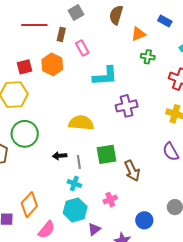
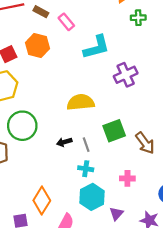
brown rectangle: (61, 34) -> (41, 12), turned -64
pink cross: (110, 200) -> (127, 178), turned 32

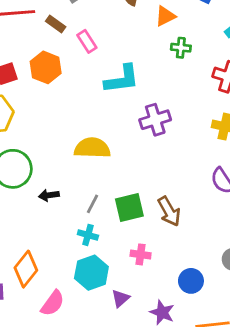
green square: (114, 131) -> (129, 207), moved
black arrow: (64, 142) -> (49, 195), moved
gray line: (86, 145) -> (92, 204), turned 40

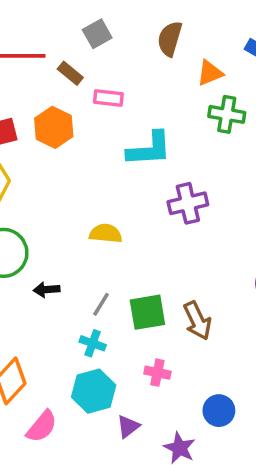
pink rectangle: (87, 41) -> (108, 98), turned -55
green cross: (181, 48) -> (227, 114), size x1.4
yellow semicircle: (92, 148) -> (106, 233), size x0.7

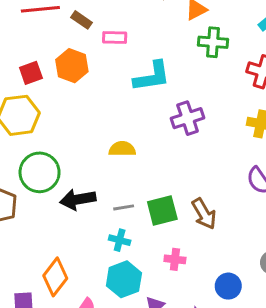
black arrow: (47, 290) -> (78, 199), size x1.6
gray line: (101, 304) -> (124, 207), turned 54

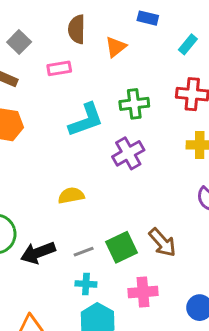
pink rectangle: (115, 38) -> (59, 68), moved
green cross: (213, 42) -> (134, 104), moved
pink cross: (175, 259) -> (143, 292), size x1.4

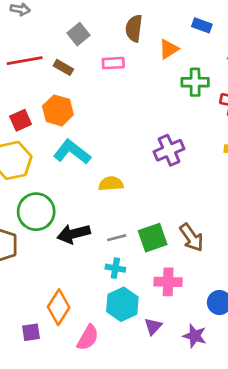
green cross: (134, 104) -> (195, 82), moved
cyan L-shape: (86, 120) -> (72, 152), moved, turned -129

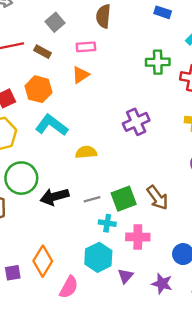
orange triangle: (169, 49) -> (81, 75), moved
cyan cross: (115, 268) -> (107, 223), moved
purple square: (31, 332) -> (13, 273), moved

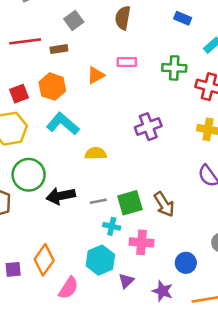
pink rectangle: (86, 47) -> (127, 62), moved
brown rectangle: (42, 52) -> (59, 49), turned -42

